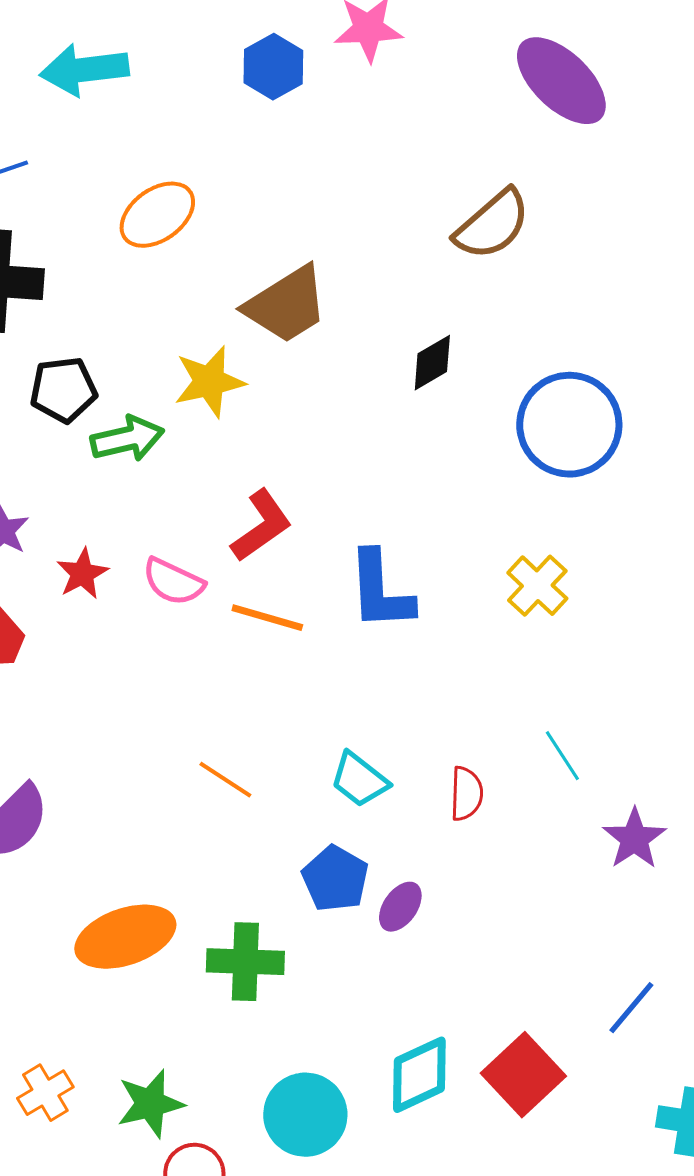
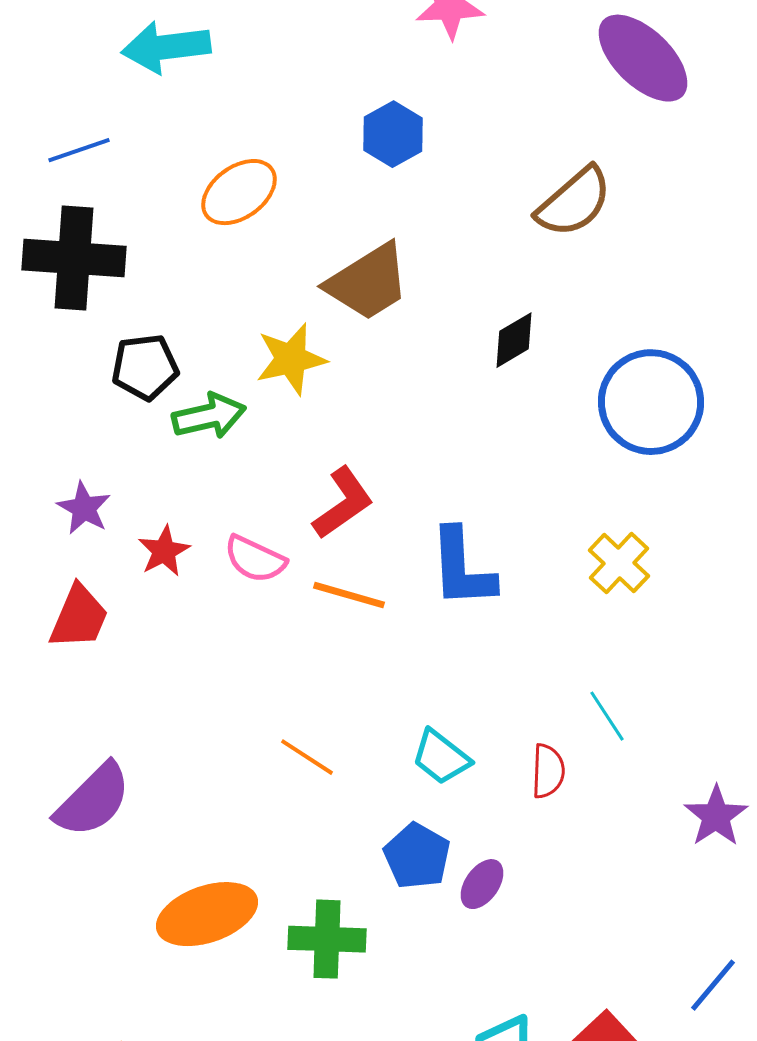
blue hexagon: (273, 67) -> (393, 134), moved
cyan line: (562, 756) -> (607, 716), moved

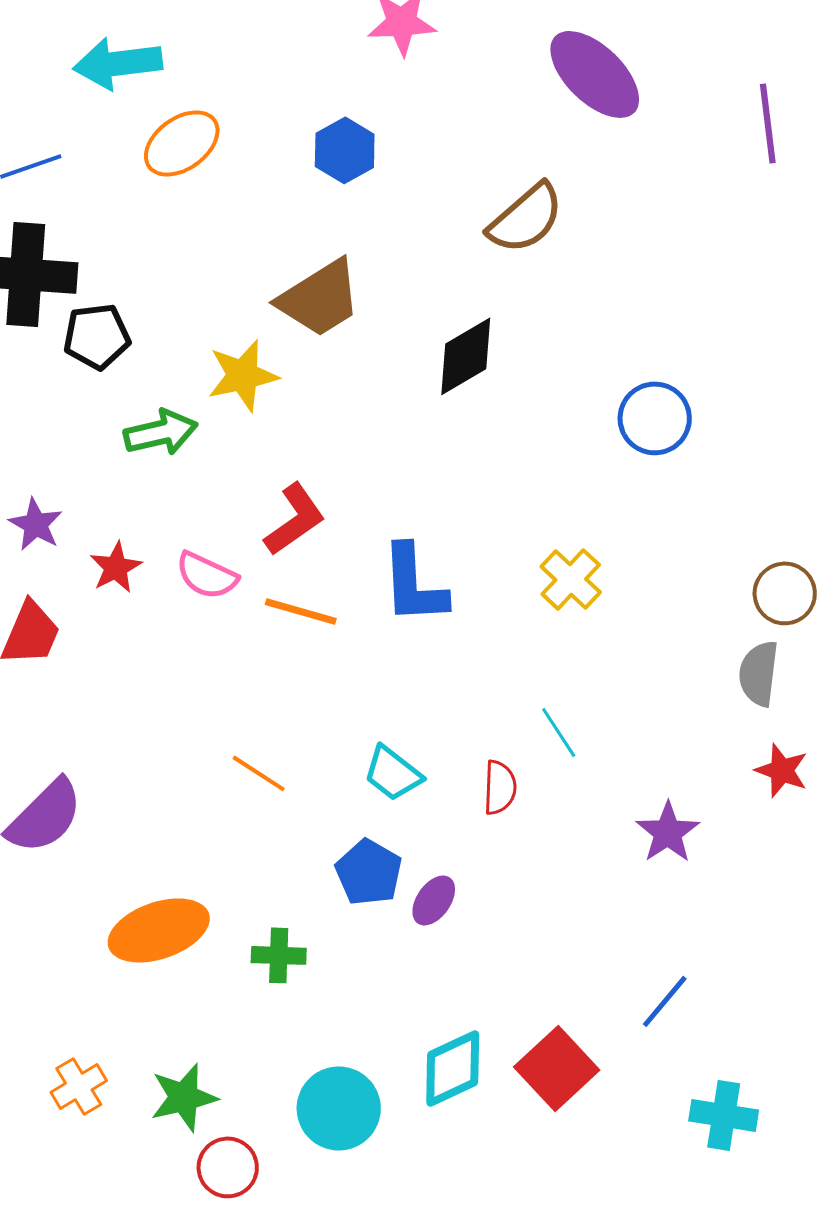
orange ellipse: (239, 192) -> (182, 143), moved
black diamond: (514, 340) -> (466, 356), size x1.4
black pentagon: (145, 367) -> (97, 336), moved
blue circle: (651, 402) -> (655, 418), moved, size x0.7
green cross: (327, 939) -> (279, 955), size x0.7

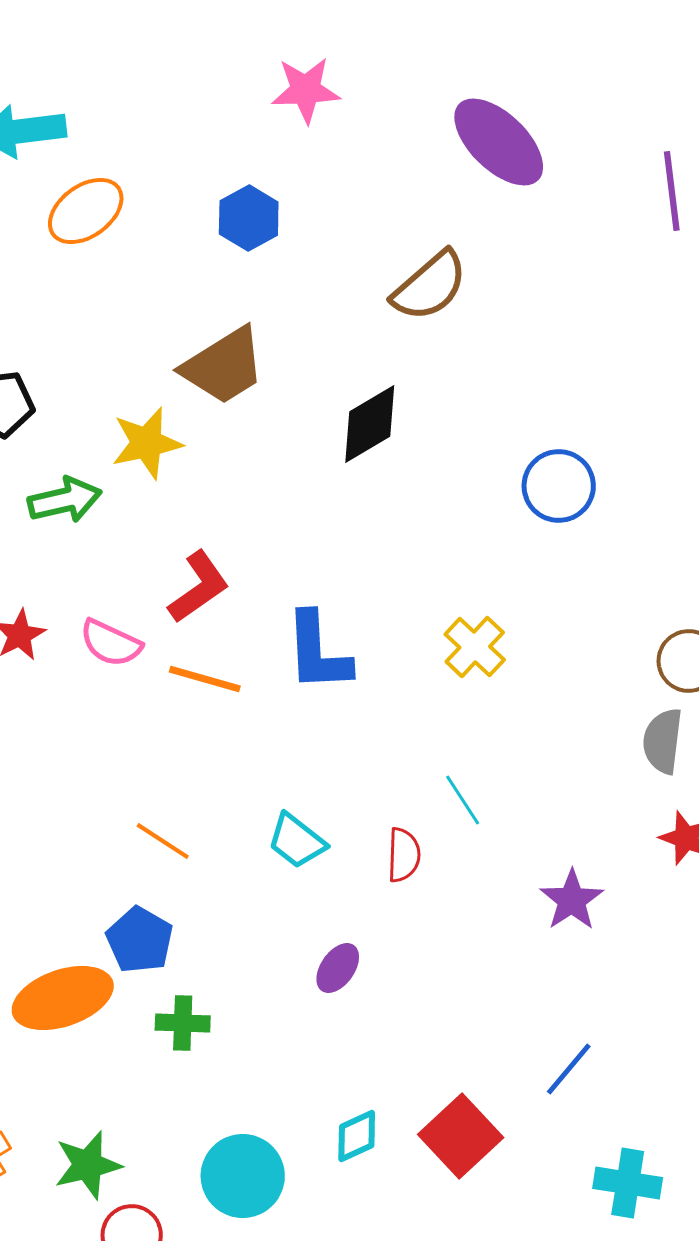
blue pentagon: (369, 872) -> (140, 940), moved
cyan diamond: (453, 1068) -> (357, 1136), size x0.7

